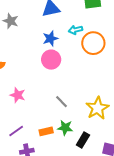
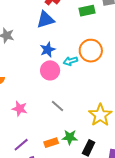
cyan arrow: (76, 30) -> (70, 61), moved
gray line: (62, 102) -> (58, 106), moved

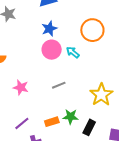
cyan arrow: (70, 61) -> (73, 52), moved, turned 56
gray line: (58, 106) -> (59, 85), turned -64

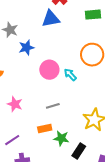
blue star: (49, 29) -> (26, 48), moved
orange rectangle: (52, 122) -> (45, 128), moved

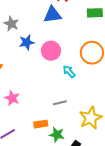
pink circle: (49, 70) -> (51, 51), moved
gray line: (53, 106) -> (60, 103), moved

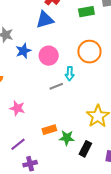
cyan arrow: (69, 72) -> (70, 74), turned -128
gray line: (60, 103) -> (56, 86), moved

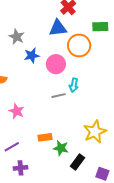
orange circle: (89, 52) -> (79, 45), moved

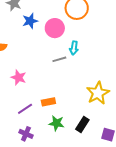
purple line: (12, 147) -> (25, 109), moved
green star: (61, 148) -> (56, 123), moved
purple cross: (21, 168) -> (26, 134), turned 32

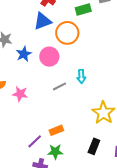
cyan arrow: (74, 48) -> (81, 76), moved
pink star: (18, 77) -> (20, 94), moved
green star: (56, 123) -> (55, 152), moved

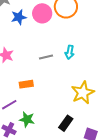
pink circle: (49, 57) -> (42, 13), moved
orange rectangle: (56, 130) -> (26, 84), moved

